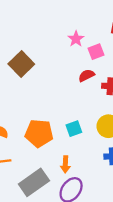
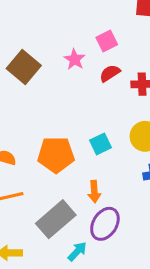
pink star: (76, 39) -> (75, 59), moved
pink square: (96, 52) -> (107, 41), moved

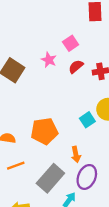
cyan square: (100, 144) -> (87, 120), moved

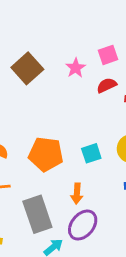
cyan square: (87, 120) -> (91, 153), moved
gray rectangle: (50, 178) -> (37, 214), turned -76

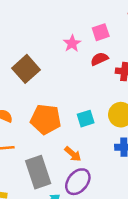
brown square: (27, 68) -> (26, 69), moved
orange arrow: (77, 194) -> (73, 154), turned -54

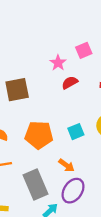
red semicircle: (99, 59) -> (70, 83), moved
brown square: (26, 69) -> (17, 90), turned 35

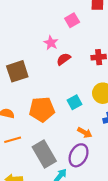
pink square: (84, 50) -> (72, 20), moved
orange arrow: (66, 165) -> (85, 133), moved

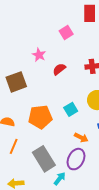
pink star: (51, 43) -> (39, 55), moved
orange line: (13, 140) -> (14, 146), turned -49

